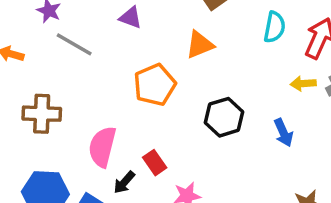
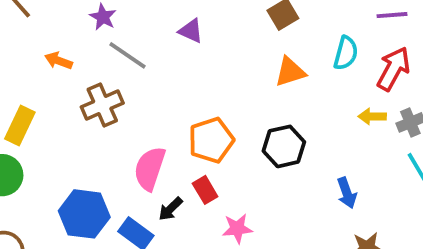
orange triangle: (200, 45) -> (290, 72), moved
orange pentagon: (155, 85) -> (211, 140), moved
brown cross: (42, 114) -> (102, 105), moved, turned -30
blue arrow: (283, 133) -> (347, 193), moved

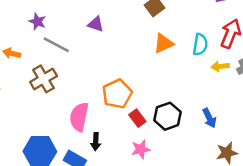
cyan semicircle: (346, 53) -> (200, 45), moved
black hexagon: (284, 146) -> (167, 116), moved
red rectangle: (205, 190) -> (137, 118), moved
black arrow: (170, 209) -> (96, 142), turned -36

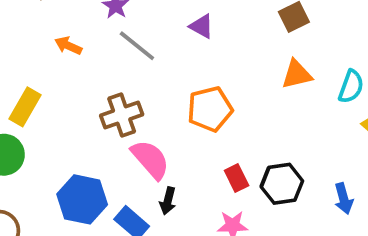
brown cross: (44, 79) -> (122, 115), moved
orange pentagon: (117, 94) -> (210, 109), moved
pink semicircle: (79, 117) -> (150, 159), turned 116

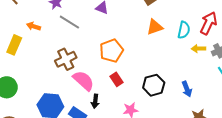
yellow rectangle: (25, 107) -> (14, 45), moved
red rectangle: (237, 178) -> (116, 79), moved

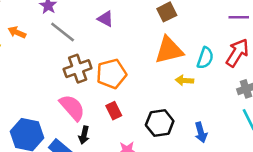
orange triangle: (155, 27) -> (169, 50), size x1.4
yellow arrow: (198, 49) -> (184, 80), moved
brown cross: (66, 59) -> (78, 69), moved

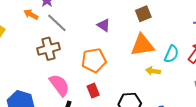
purple triangle: (105, 19) -> (104, 25), moved
orange arrow: (17, 32) -> (31, 14), moved
brown cross: (78, 69) -> (48, 49), moved

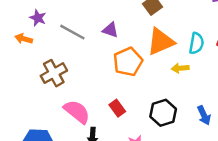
gray line: (57, 23) -> (72, 32), moved
orange pentagon: (94, 60) -> (128, 62), moved

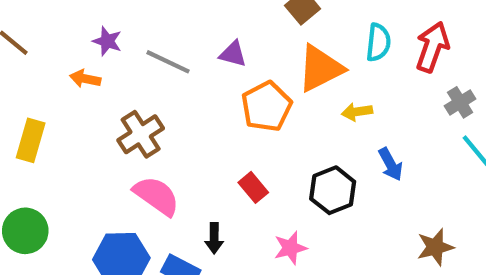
cyan semicircle: (196, 43) -> (378, 42), moved
pink semicircle: (77, 112) -> (156, 196), moved
blue arrow: (204, 115) -> (391, 164), moved

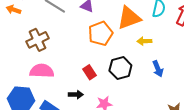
black hexagon: (333, 190) -> (120, 68), moved
pink semicircle: (156, 196) -> (42, 71), turned -40
black arrow: (214, 238) -> (76, 95), moved, turned -96

